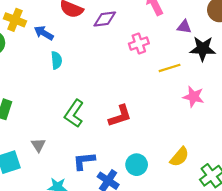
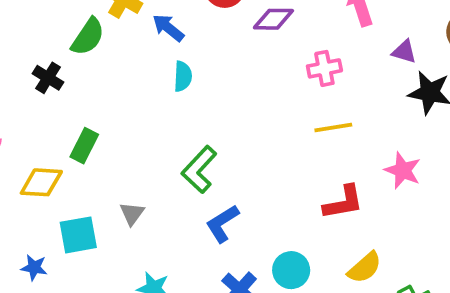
yellow line: (170, 68) -> (333, 128), moved
red L-shape: (120, 116) -> (343, 202), moved
blue L-shape: (84, 161) -> (222, 224), moved, turned -35

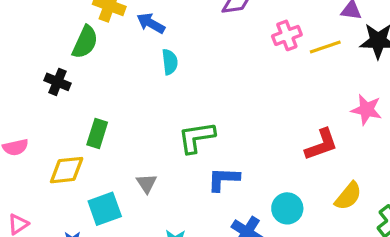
yellow line: (333, 128) -> (325, 47), moved
green L-shape: (199, 170) -> (196, 137), turned 48
blue L-shape: (222, 224) -> (223, 179), turned 44

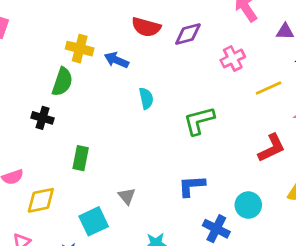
yellow line: (325, 47) -> (269, 88), moved
cyan semicircle: (170, 62) -> (146, 98), moved
green L-shape: (196, 137) -> (199, 121), moved
yellow diamond: (67, 170) -> (41, 200), moved

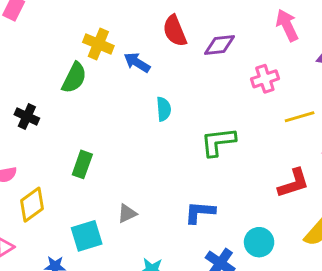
red semicircle: (146, 27) -> (175, 31), turned 44
black cross: (42, 118) -> (27, 116), moved
gray triangle: (127, 196) -> (127, 213), turned 36
yellow diamond: (41, 200) -> (32, 205), turned -32

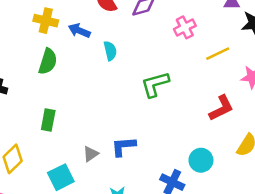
green semicircle: (74, 78) -> (48, 62), moved
cyan semicircle: (164, 109) -> (110, 51), moved
blue L-shape: (200, 212) -> (123, 146), moved

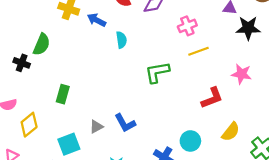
yellow line: (218, 54) -> (198, 51), moved
green semicircle: (48, 62) -> (42, 44), moved
blue L-shape: (123, 146) -> (125, 123), turned -120

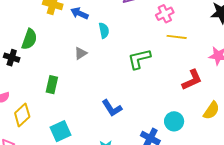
yellow line: (198, 51) -> (177, 37), turned 30
gray triangle: (96, 127) -> (81, 53), moved

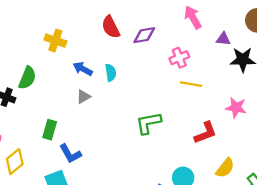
blue arrow: (80, 13) -> (83, 69), moved
green L-shape: (139, 59) -> (148, 123), moved
blue L-shape: (112, 108) -> (70, 154), moved

